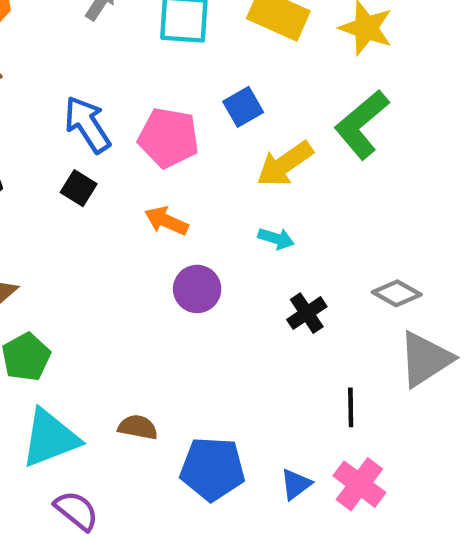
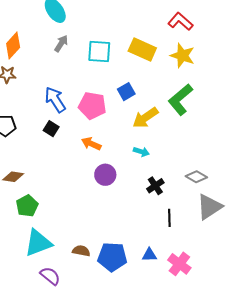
black line: (351, 407) -> (169, 218), moved
brown semicircle: (138, 427) -> (81, 251), moved
blue triangle: (296, 484) -> (149, 255), moved, turned 35

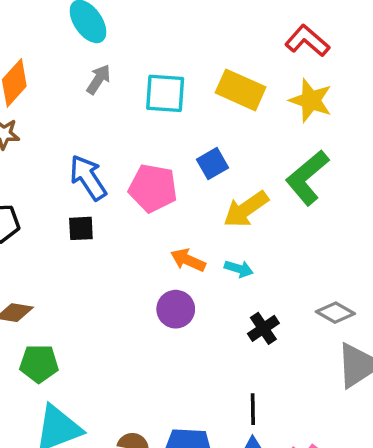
black square: (51, 129) -> (81, 228), turned -35
orange arrow: (91, 144) -> (188, 260), moved
green pentagon: (27, 206) -> (39, 364), turned 30
black line: (169, 218) -> (253, 409), moved

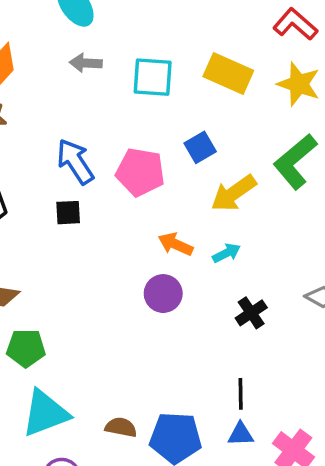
gray arrow: (99, 79) -> (86, 63), turned -120
cyan arrow: (239, 269) -> (227, 253), turned -44

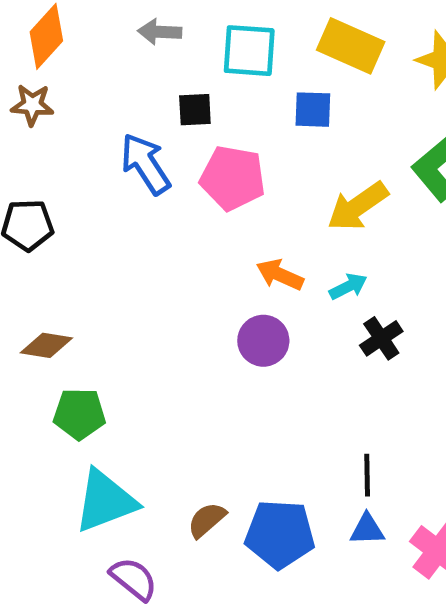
blue square: (200, 147) -> (313, 110), moved, turned 32
black square: (68, 213) -> (195, 110), moved
black cross: (251, 313) -> (381, 338), moved
brown semicircle: (121, 427) -> (207, 520), turned -52

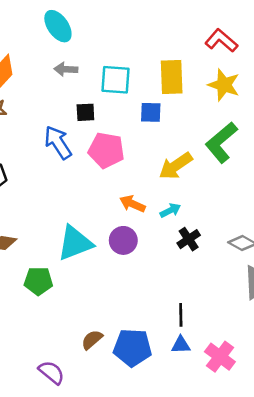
yellow rectangle: (351, 46) -> (172, 77), turned 64
green pentagon: (79, 414) -> (38, 281), moved
cyan triangle: (105, 501) -> (75, 243), moved

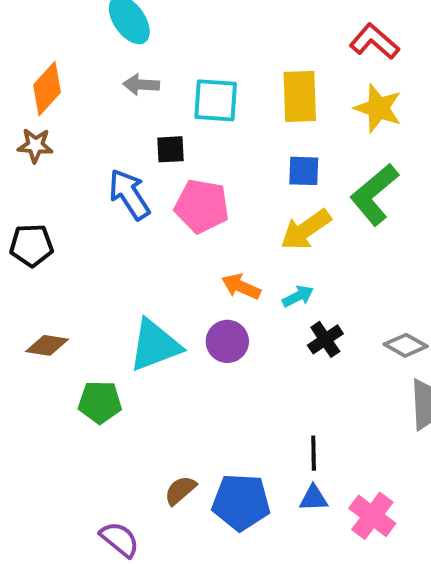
blue square: (151, 112) -> (304, 171), moved

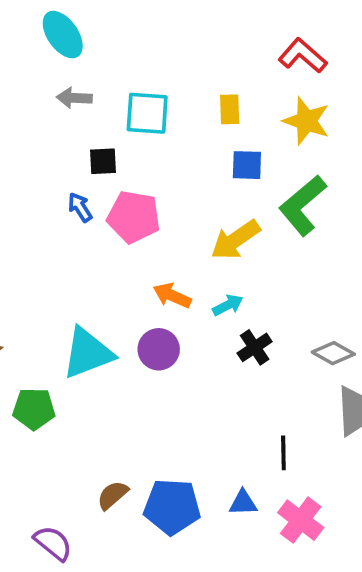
yellow rectangle: (300, 96) -> (230, 109), size x0.6
blue square: (304, 171) -> (247, 165), moved
blue arrow: (129, 194) -> (80, 207), moved, size x0.6
black line: (314, 453) -> (283, 453), moved

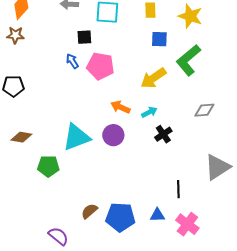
gray diamond: (333, 353) -> (204, 110), moved, turned -35

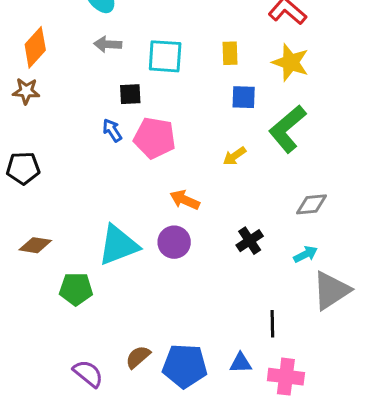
yellow arrow: (153, 78) -> (235, 156), size x0.6
cyan arrow: (149, 112) -> (306, 254), moved
pink cross: (187, 224) -> (286, 377), turned -30
purple semicircle: (58, 236) -> (88, 374), moved

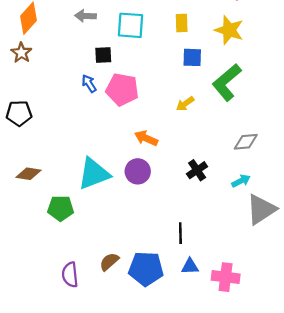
brown star: (26, 91) -> (21, 53), turned 30
black line: (272, 324) -> (180, 233), moved
purple semicircle: (88, 374) -> (70, 275), turned -135

